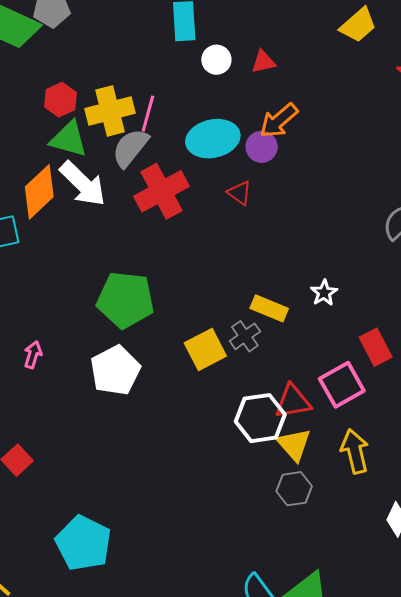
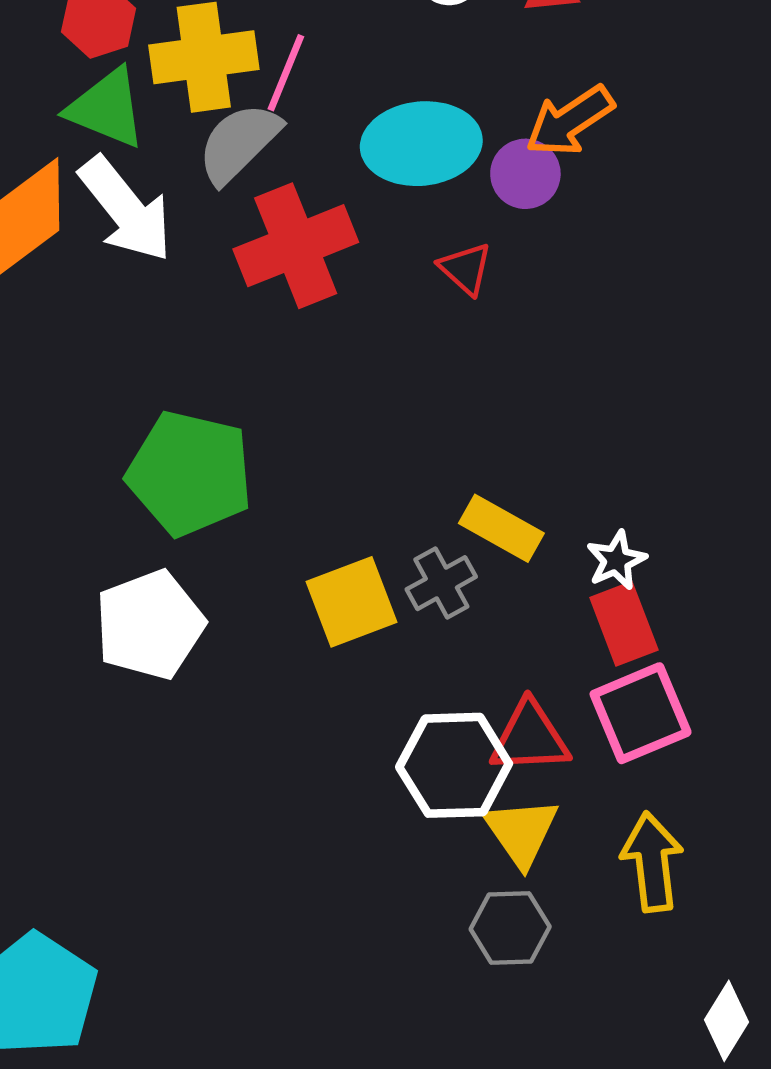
white star: (324, 293) -> (616, 560), moved
red rectangle: (376, 347) -> (624, 624), moved

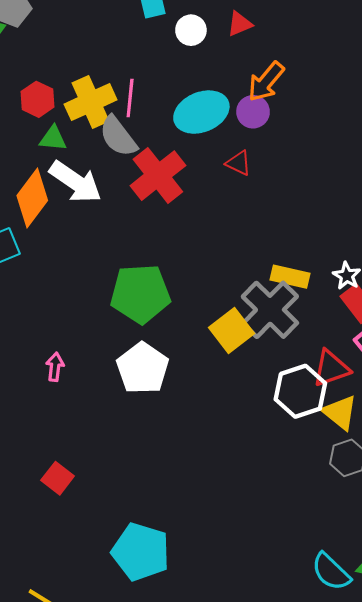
green triangle: (107, 108) -> (53, 138), size x0.7
gray semicircle: (239, 143) -> (118, 136), turned -66
gray cross: (441, 583) -> (270, 310), size x1.8

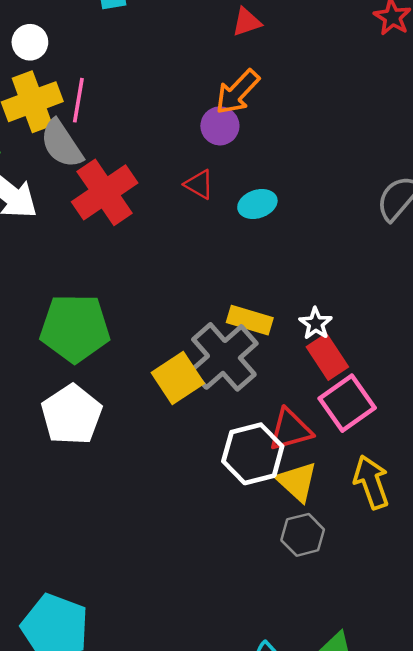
red triangle: (240, 24) -> (247, 22), moved
white circle: (191, 30) -> (30, 42), moved
cyan ellipse: (201, 112) -> (257, 204), moved, size x0.6

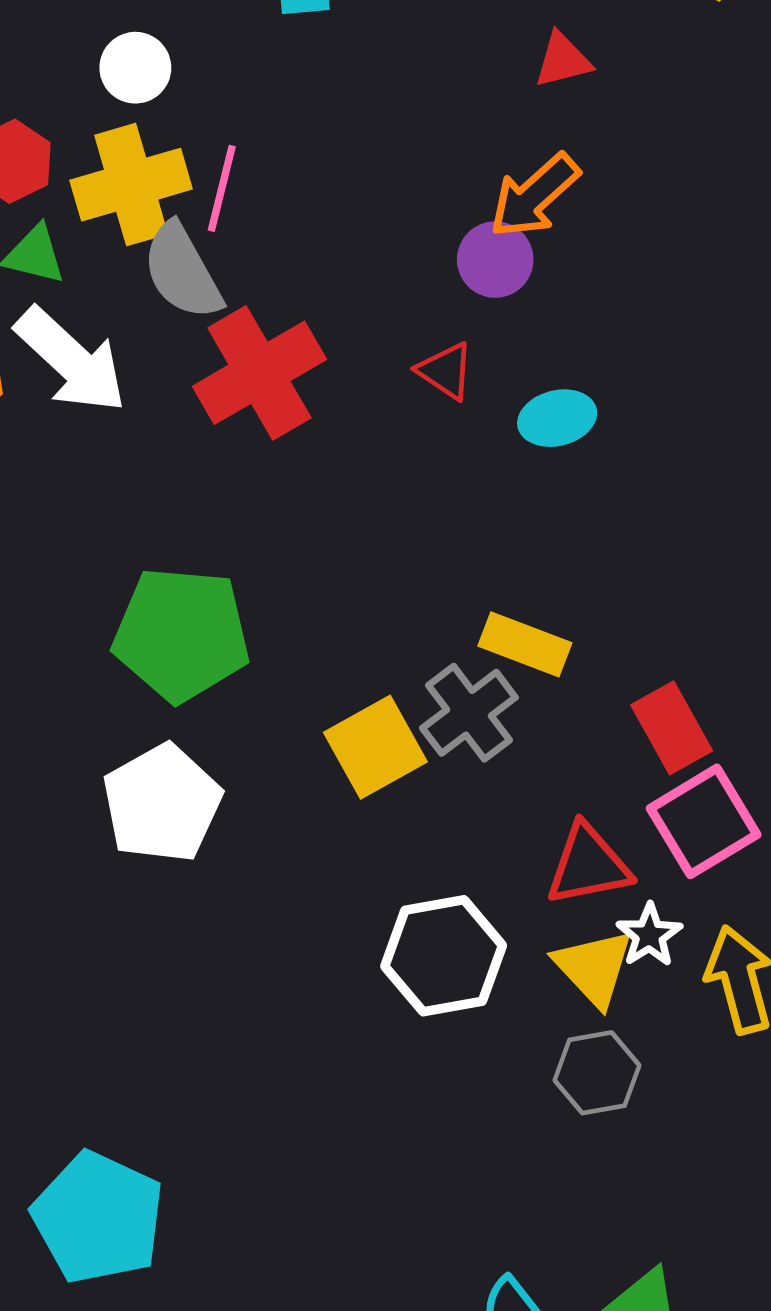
white star: (316, 323) -> (649, 935), moved
gray cross: (224, 357) -> (469, 713), size x0.7
white hexagon: (253, 454) -> (444, 956), moved

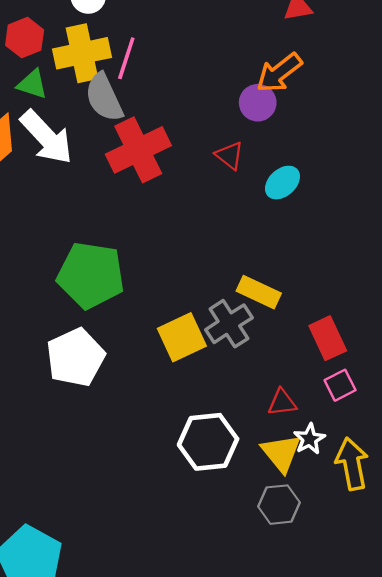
cyan ellipse: (557, 418) -> (282, 183), turned -32
pink square: (704, 821) -> (340, 385), size x0.6
red triangle: (588, 865) -> (282, 402), size x0.7

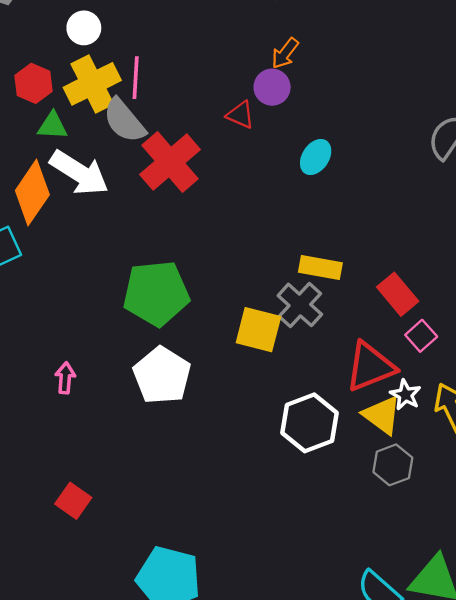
orange arrow: (279, 73) -> (285, 53), size x0.7
red triangle: (230, 156) -> (240, 115), moved
yellow square: (182, 337) -> (258, 330), turned -36
red triangle: (282, 402) -> (370, 367), size x1.8

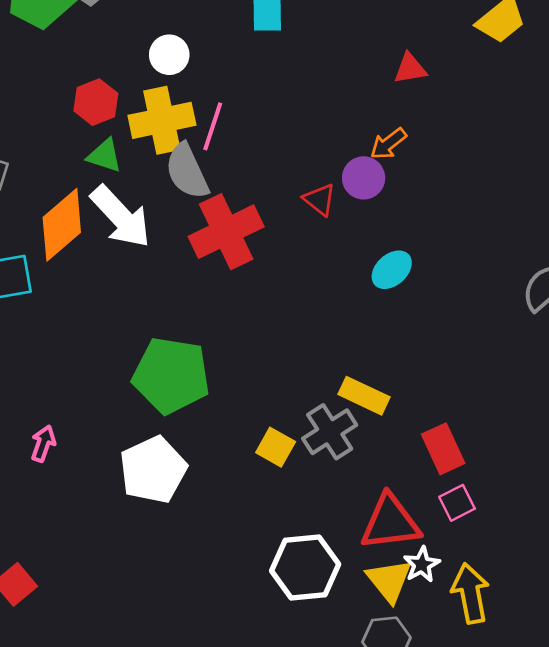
yellow square: (258, 330) -> (276, 447), size x0.7

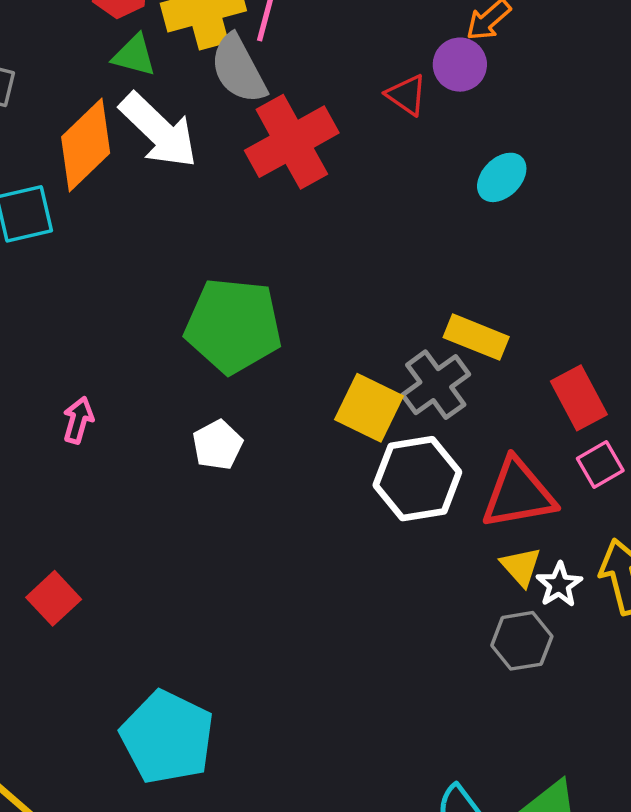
yellow square: (276, 447) -> (369, 408), size x1.4
white pentagon: (153, 470) -> (218, 445), size x0.6
white star: (422, 565) -> (559, 585), moved
white hexagon: (305, 567) -> (417, 479), moved
yellow triangle: (389, 581) -> (521, 567), size x0.7

